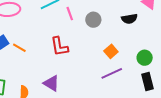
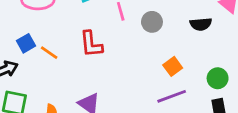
red L-shape: (59, 46) -> (91, 44), moved

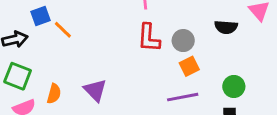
gray circle: (152, 22) -> (183, 41), moved
red L-shape: (91, 44) -> (149, 38), moved

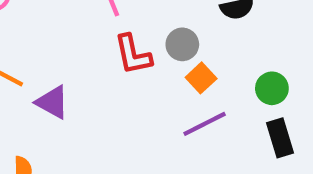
purple triangle: (95, 90) -> (52, 102), moved

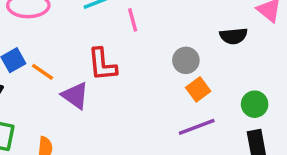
red L-shape: (133, 55) -> (102, 65), moved

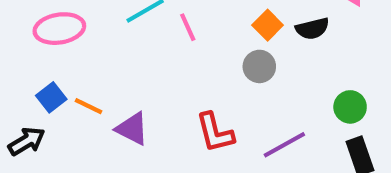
red L-shape: (102, 65) -> (215, 133), moved
orange square: (198, 89) -> (268, 25), moved

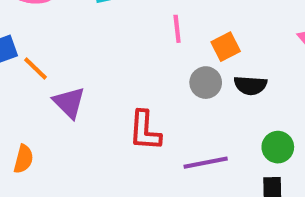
pink line: (188, 27) -> (177, 29), moved
black semicircle: (312, 29) -> (250, 85), moved

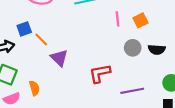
orange square: (226, 47) -> (140, 20), moved
red L-shape: (145, 131) -> (100, 73), turned 75
orange semicircle: (23, 159) -> (34, 88), turned -32

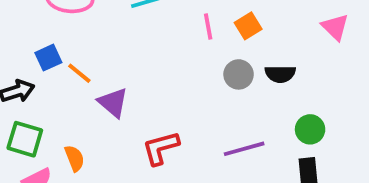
red L-shape: (100, 73) -> (161, 148), moved

